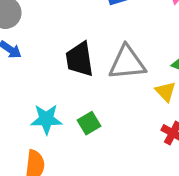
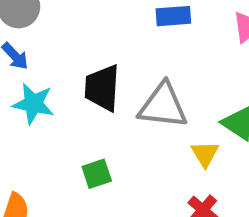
cyan star: (46, 119) -> (33, 104), moved

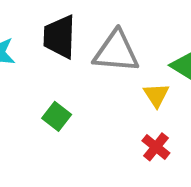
green square: (97, 174) -> (57, 116), turned -32

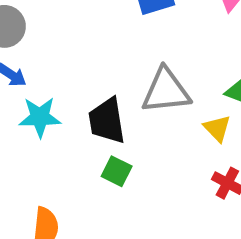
black trapezoid: (59, 37) -> (107, 121), moved

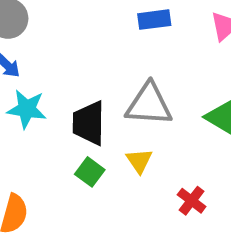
yellow triangle: (217, 128) -> (139, 161), moved

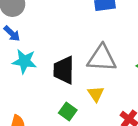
green square: (90, 172) -> (68, 112), moved

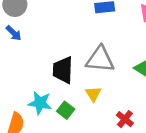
cyan star: (24, 61) -> (40, 103), moved

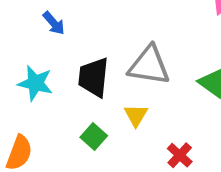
blue arrow: (14, 33) -> (54, 23), moved
cyan star: (40, 103) -> (35, 83), moved

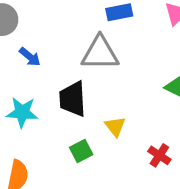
gray triangle: (149, 65) -> (100, 53), moved
green square: (94, 136) -> (81, 151), turned 30

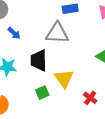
yellow triangle: (115, 126) -> (64, 79), size x1.5

